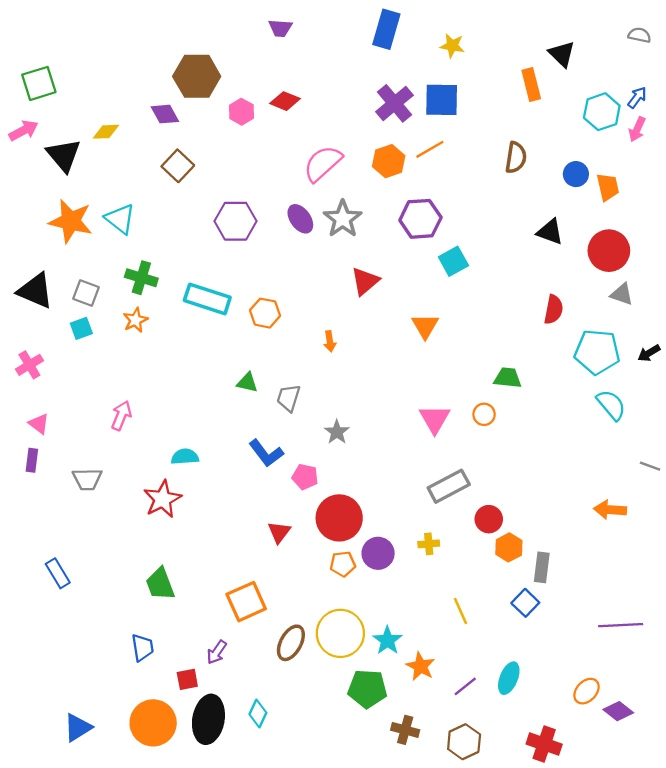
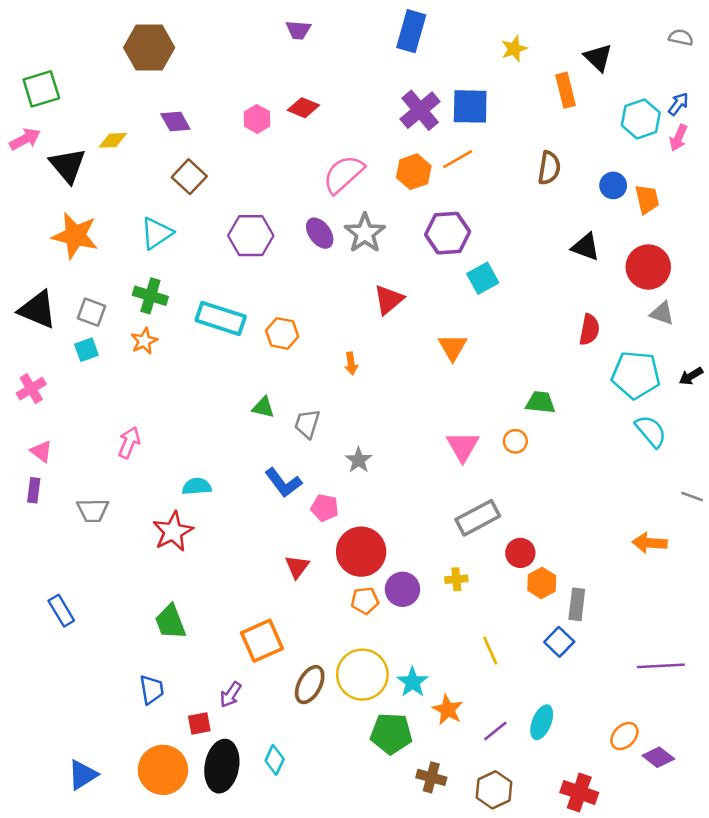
yellow star: (452, 46) -> (514, 49), moved, turned -30
brown hexagon: (197, 76) -> (149, 48), moved
cyan triangle: (120, 219) -> (157, 233), moved, turned 48

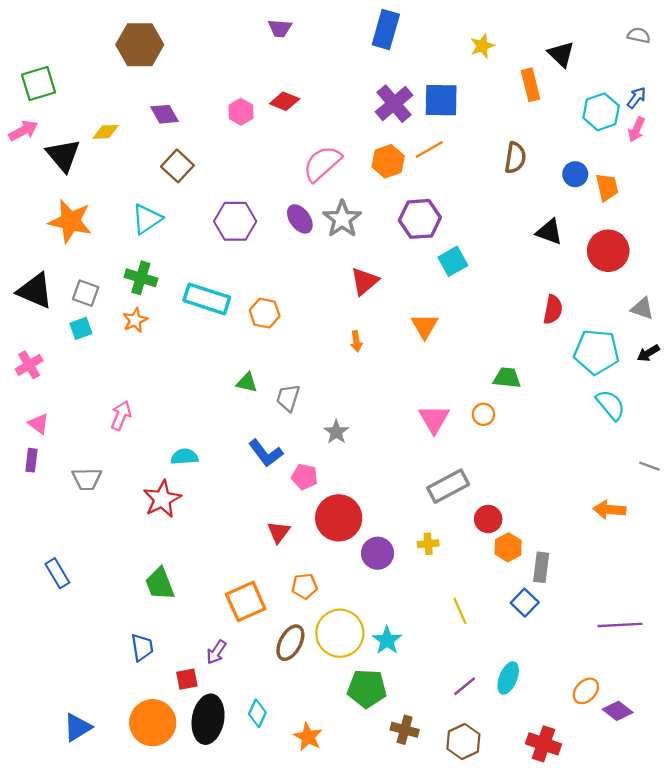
gray triangle: (662, 313) -> (642, 308), moved
orange arrow: (351, 364) -> (356, 341), moved
orange pentagon: (365, 601) -> (305, 586), moved
orange star: (448, 710) -> (308, 737), moved

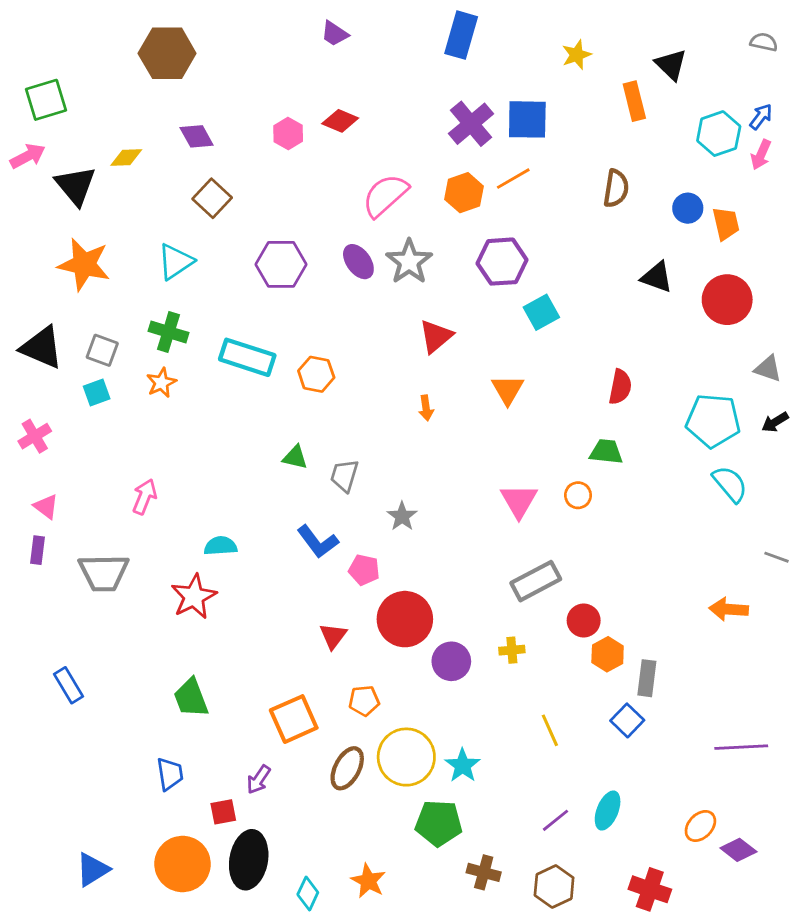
purple trapezoid: (280, 28) -> (335, 34), turned 30
red semicircle: (553, 310) -> (620, 387), moved
gray trapezoid: (87, 479) -> (104, 573), size x1.4
cyan diamond: (257, 713) -> (308, 894), moved

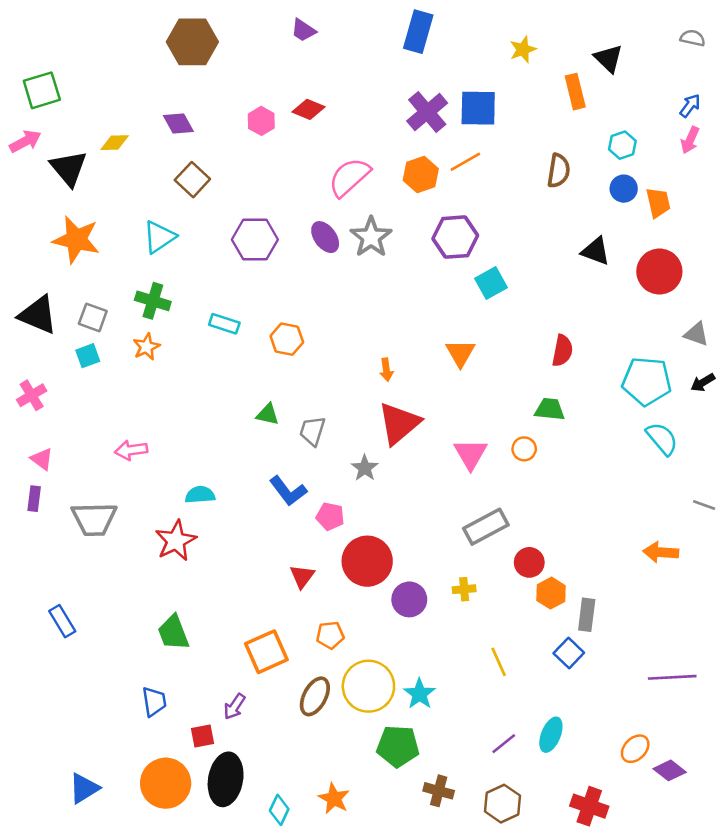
brown hexagon: (167, 53) -> (192, 42), moved
cyan hexagon: (719, 134) -> (622, 145), moved, size x0.7
red triangle: (436, 336) -> (399, 423), moved, size x1.4
cyan rectangle: (247, 357) -> (224, 324), size x0.6
pink arrow: (145, 497) -> (131, 450), turned -120

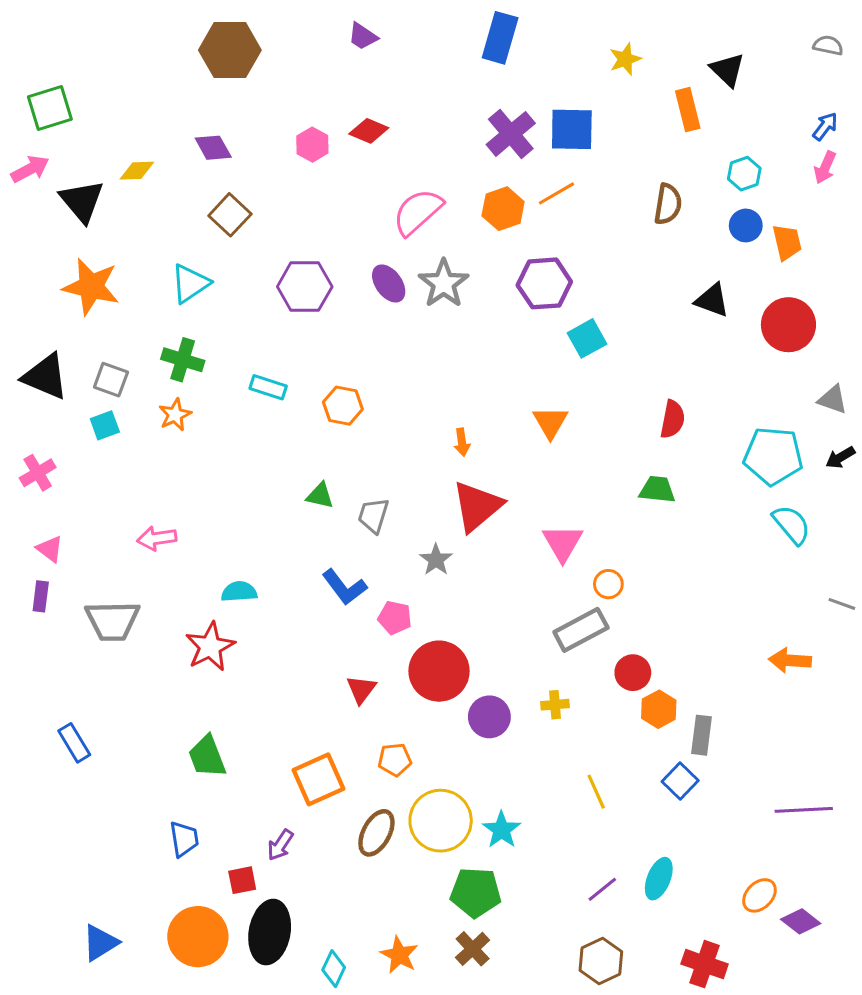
orange circle: (524, 449) -> (608, 584), moved
brown cross: (439, 791) -> (473, 949), moved, turned 32

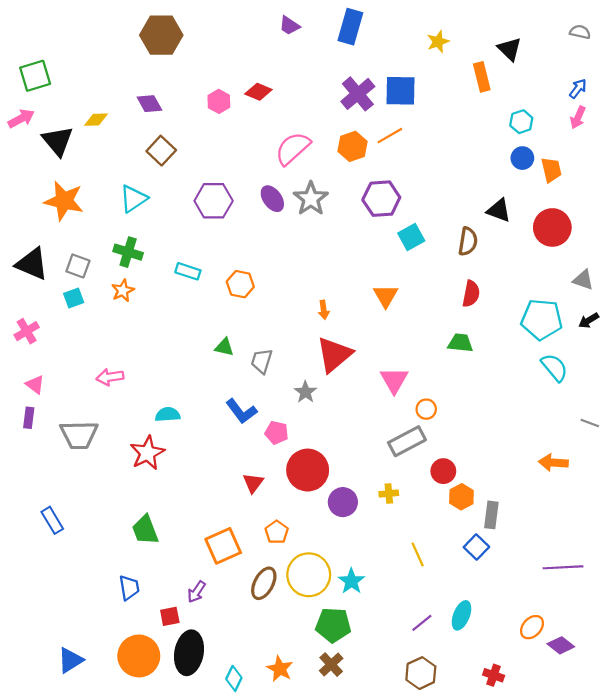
purple trapezoid: (363, 36) -> (289, 26), moved
brown semicircle: (668, 204) -> (468, 241), moved
orange pentagon: (395, 760) -> (277, 532), turned -30
red cross: (705, 964) -> (494, 675), size x0.7

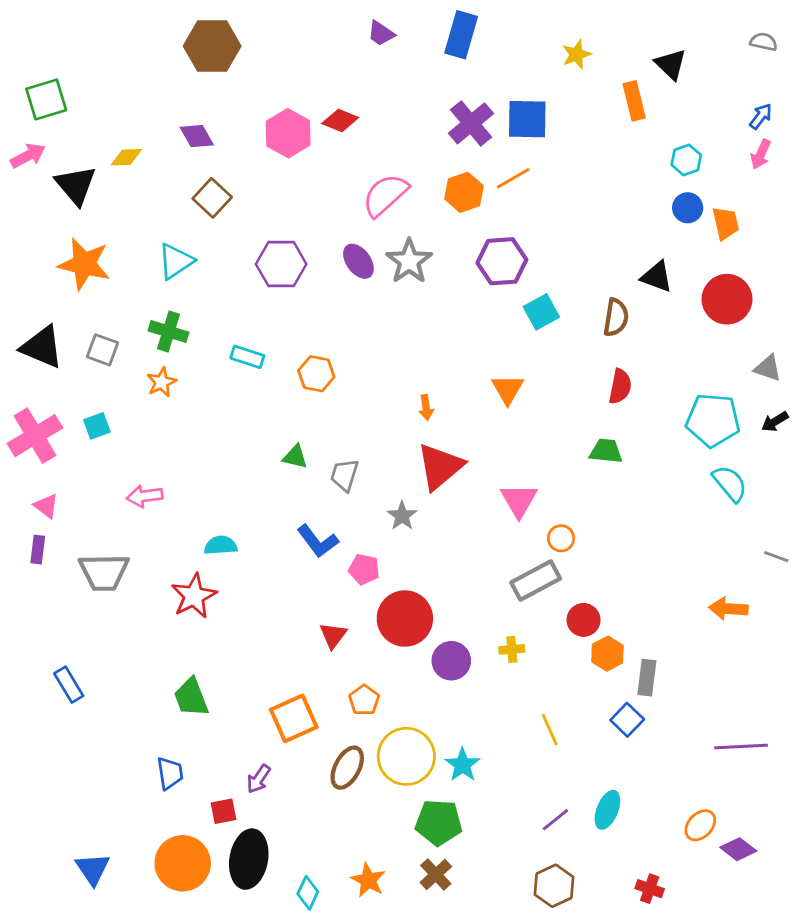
pink hexagon: (219, 101) -> (288, 133), size x1.5
cyan square: (74, 298) -> (97, 426), moved
pink cross: (27, 331) -> (35, 436), size x1.6
blue triangle: (70, 660) -> (93, 869), turned -32

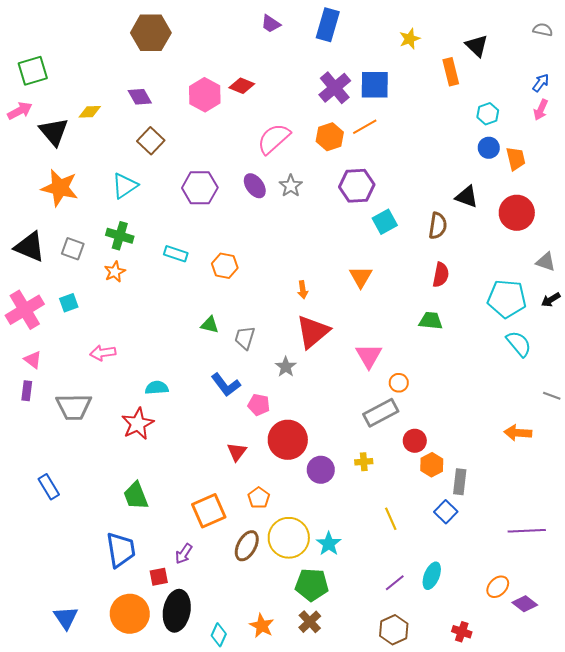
gray star: (409, 261) -> (291, 186), size x0.7
blue trapezoid: (170, 773) -> (121, 550), size x1.5

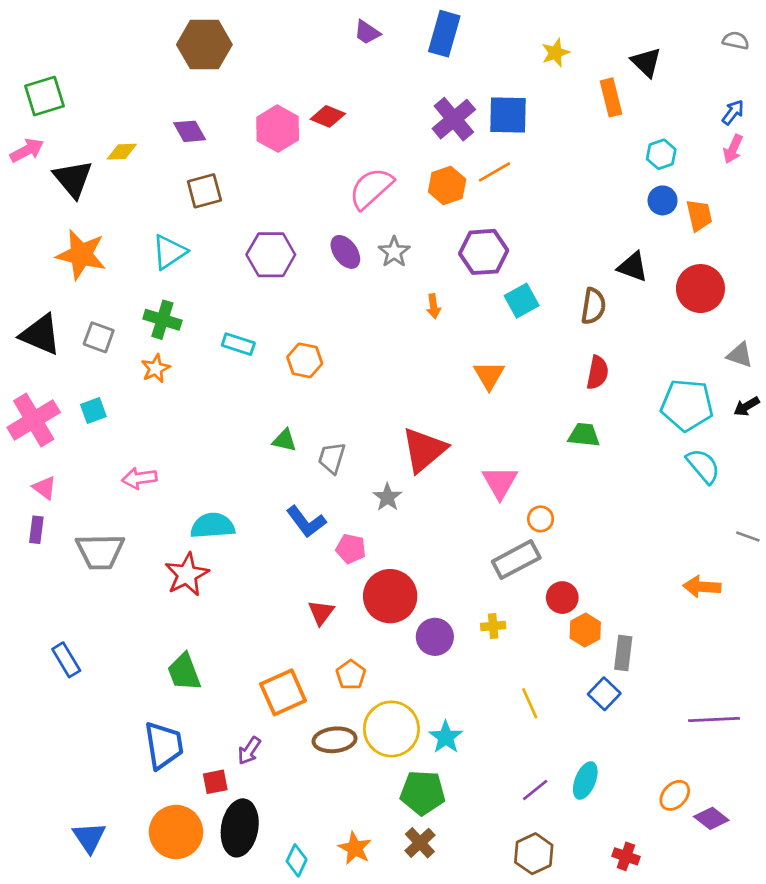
brown square: (151, 141) -> (204, 191), turned 32
orange arrow: (303, 290) -> (433, 306), moved
cyan semicircle: (157, 388) -> (213, 526), size x1.4
brown ellipse: (247, 546) -> (335, 740), turned 56

